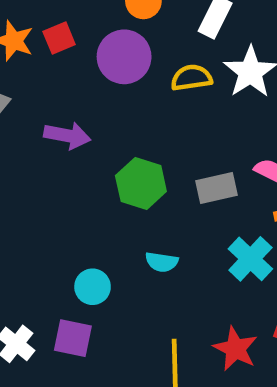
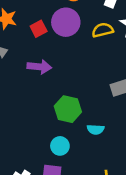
red square: (59, 38) -> (39, 29), moved
green hexagon: (141, 183) -> (68, 109), moved

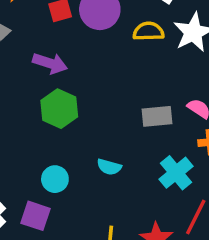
green hexagon: (68, 109) -> (59, 109), moved

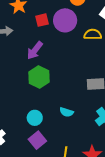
purple arrow: (50, 63) -> (35, 50), turned 108
purple square: (35, 216) -> (37, 140), moved, turned 30

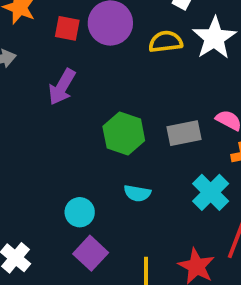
red square: (42, 20) -> (67, 28), turned 32
green hexagon: (39, 77) -> (124, 133), moved

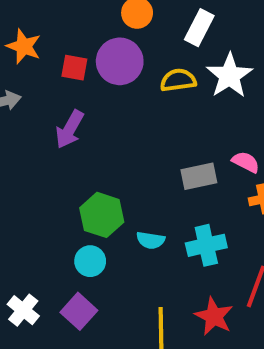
green hexagon: (124, 133) -> (102, 215), moved
cyan cross: (211, 192) -> (206, 245), moved, turned 33
purple square: (91, 253) -> (79, 311), moved

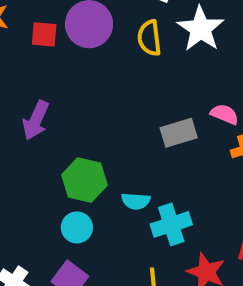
yellow semicircle: (178, 80) -> (149, 38), turned -84
purple arrow: (70, 129) -> (36, 120), moved
cyan cross: (206, 245) -> (171, 224), moved

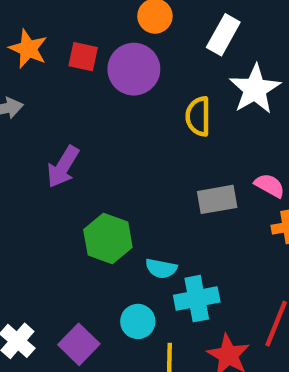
red square: (44, 34) -> (83, 57), moved
yellow semicircle: (149, 38) -> (198, 116), moved
cyan circle: (77, 227) -> (138, 321), moved

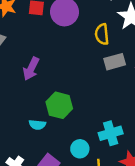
gray rectangle: (217, 199) -> (115, 62), moved
cyan semicircle: (161, 268) -> (37, 125), moved

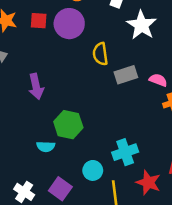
yellow semicircle: (102, 34) -> (100, 54), moved
purple arrow: (31, 69) -> (36, 87), turned -35

